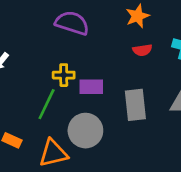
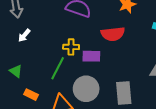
red semicircle: (142, 50) -> (113, 34), moved, size x1.6
gray rectangle: (135, 105) -> (124, 93), moved

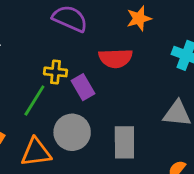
purple rectangle: (91, 56) -> (83, 87), turned 54

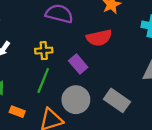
yellow cross: (56, 72) -> (44, 51), moved
gray rectangle: (124, 142) -> (117, 100), turned -45

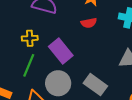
red semicircle: (99, 38) -> (89, 23), moved, size x0.7
purple rectangle: (78, 64) -> (61, 51), size x1.4

